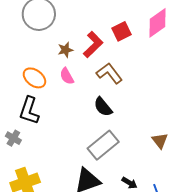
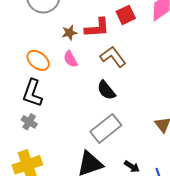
red L-shape: (93, 45) -> (97, 28), turned 40
gray cross: (13, 138) -> (29, 122), moved

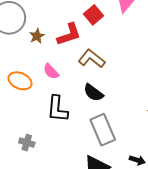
brown star: (69, 33) -> (37, 36), moved
black L-shape: (32, 93) -> (57, 109), moved
gray rectangle: (106, 128) -> (103, 130), turned -60

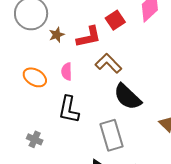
pink semicircle: (51, 71) -> (67, 71), turned 36
black semicircle: (93, 93) -> (127, 97), moved, size x1.4

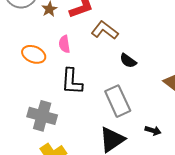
black semicircle: (127, 97) -> (128, 61), size x0.6
gray cross: (35, 139) -> (42, 116), size x1.8

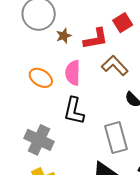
pink semicircle: (64, 44) -> (73, 73), size x1.4

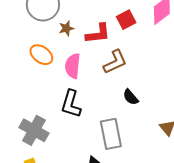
brown L-shape: (115, 66) -> (115, 62), turned 104
orange ellipse: (41, 78) -> (41, 55), moved

